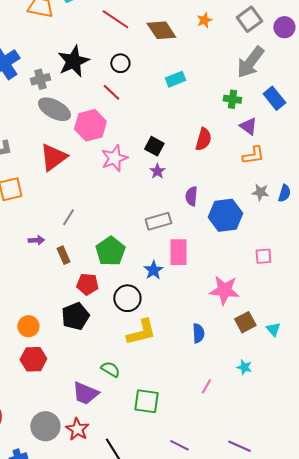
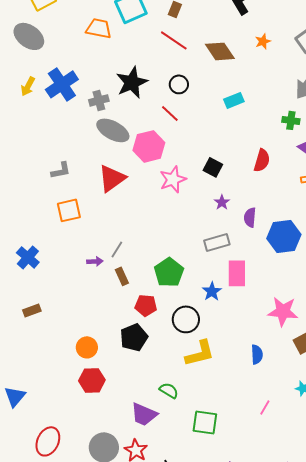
purple star: (157, 171) -> (222, 202), moved
gray line: (68, 217) -> (117, 249), moved

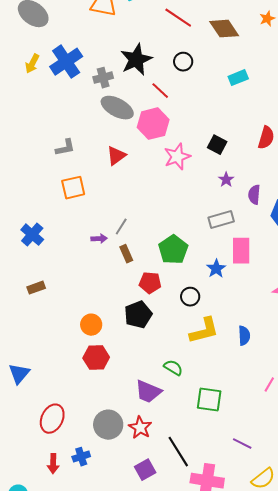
red line: (170, 113) -> (160, 91), moved
red triangle: (112, 178) -> (116, 156), size x0.7
black circle: (186, 319) -> (190, 297), size x0.7
blue semicircle: (257, 354) -> (244, 336), moved

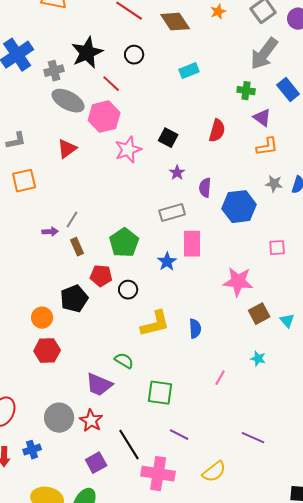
black circle: (190, 297) -> (128, 290), moved
black pentagon: (138, 315) -> (74, 299), moved
purple line: (242, 444) -> (179, 435), moved

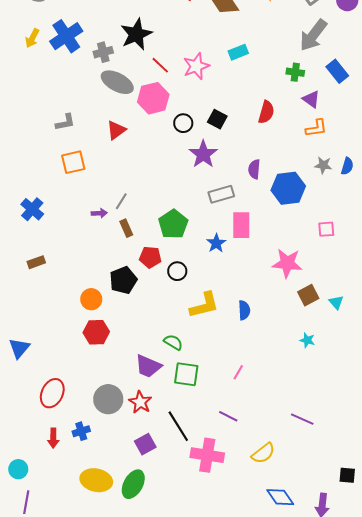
black circle: (134, 55) -> (183, 123), moved
pink star: (128, 150) -> (196, 66), moved
purple star: (177, 173) -> (203, 154), moved, size x1.8
pink line: (220, 378) -> (238, 372), moved
green square: (160, 393) -> (186, 374), moved

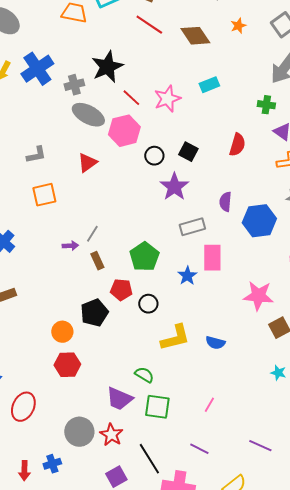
blue semicircle: (244, 310) -> (215, 343), turned 108
red ellipse: (52, 393) -> (23, 407), moved
purple line: (302, 419) -> (260, 446), moved

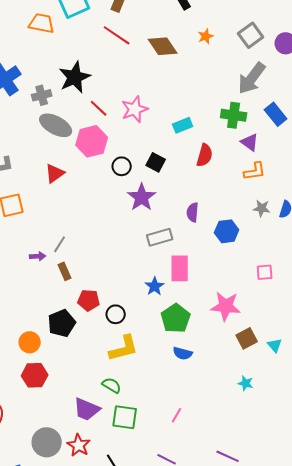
cyan rectangle: (209, 85) -> (183, 125), moved
green cross: (266, 105) -> (234, 115), size x1.4
blue hexagon: (259, 221) -> (227, 231), size x0.7
green pentagon: (144, 257) -> (176, 318), moved
yellow L-shape: (175, 338) -> (124, 348), moved

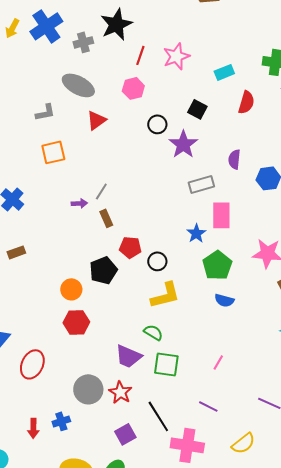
red line: (99, 108) -> (140, 55), turned 66
gray ellipse: (56, 125) -> (78, 85), moved
pink hexagon: (92, 141) -> (133, 88), size x0.7
black circle: (122, 166) -> (157, 124), moved

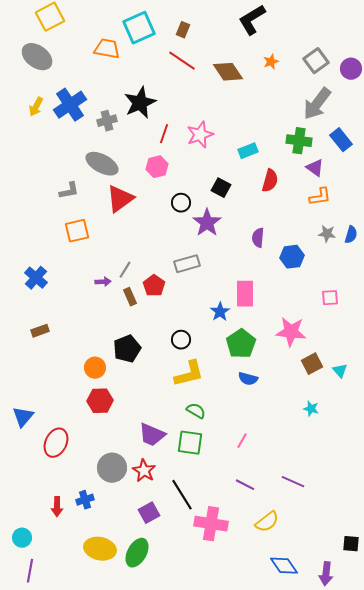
red triangle: (96, 120) -> (120, 199), size x1.4
gray rectangle: (201, 184) -> (187, 264), moved
red pentagon: (130, 247) -> (154, 286), moved, turned 30
green semicircle: (153, 332) -> (196, 411), moved
purple line: (208, 406) -> (245, 485), moved

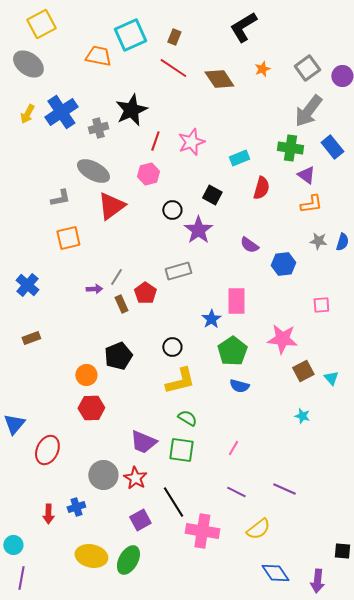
purple semicircle: (258, 238) -> (249, 245), turned -60

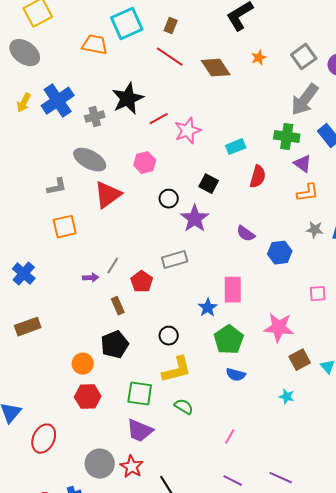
red line: (155, 141) -> (159, 119), moved, turned 42
brown rectangle: (121, 304) -> (118, 306), moved
brown rectangle: (31, 338) -> (28, 327), size x1.4
cyan star: (302, 416) -> (287, 397), moved
green square: (181, 450) -> (140, 394), moved

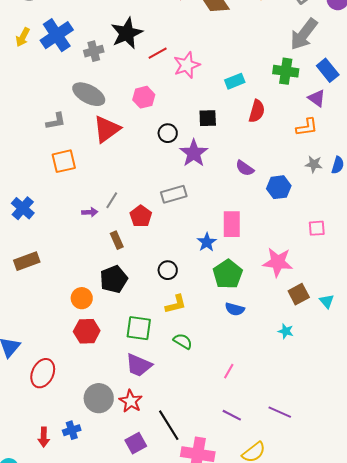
purple triangle: (303, 164) -> (317, 98), moved
black square: (209, 184) -> (208, 118), turned -30
yellow L-shape: (177, 370) -> (176, 304), size x0.7

